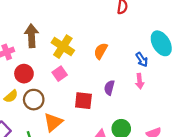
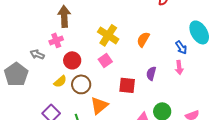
brown arrow: (32, 36) -> (64, 16), moved

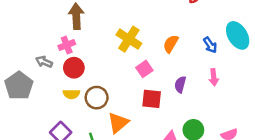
blue arrow: (181, 47) -> (210, 45), moved
red circle: (72, 60) -> (74, 68), moved
pink square: (105, 60) -> (144, 69), moved
yellow semicircle: (60, 81) -> (71, 94), turned 40

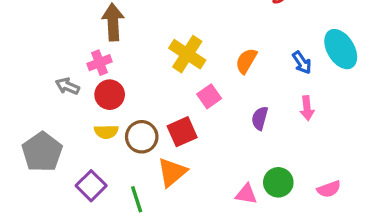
gray pentagon: (19, 86) -> (42, 152), moved
red square: (152, 99) -> (182, 132), moved, turned -30

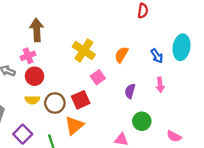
cyan ellipse: (341, 49) -> (181, 47), turned 40
green circle: (278, 182) -> (142, 121), moved
pink semicircle: (329, 189) -> (174, 136), turned 48

